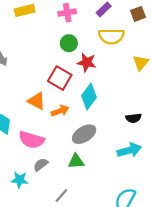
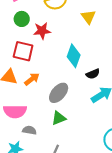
cyan diamond: (89, 97) -> (74, 56), moved
black semicircle: (133, 118) -> (93, 74), moved
gray semicircle: (41, 165) -> (29, 130), turned 64

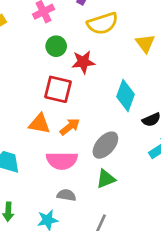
pink semicircle: (15, 111) -> (62, 161), moved

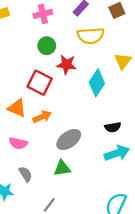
cyan diamond: (126, 96) -> (97, 83), moved
pink semicircle: (62, 161) -> (18, 143), moved, size x0.7
gray semicircle: (66, 195) -> (26, 174), turned 35

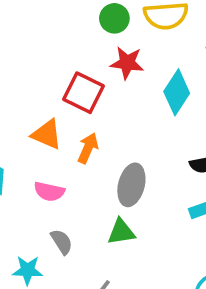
green circle: (47, 46) -> (114, 18), moved
orange arrow: (42, 117) -> (88, 148), turned -42
gray ellipse: (69, 139) -> (131, 185), turned -40

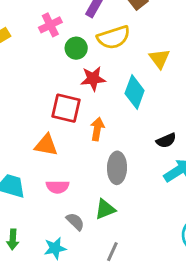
orange arrow: (88, 148) -> (97, 129), moved
green triangle: (121, 232) -> (105, 209), moved

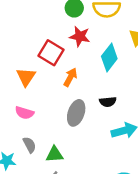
black semicircle: (166, 140) -> (108, 102), moved
orange triangle: (46, 145) -> (26, 77), turned 36
green triangle: (105, 209) -> (55, 154), moved

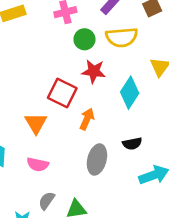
gray semicircle: (29, 145) -> (47, 201), turned -112

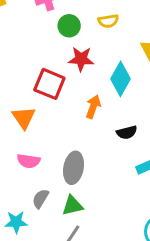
yellow semicircle: (122, 37) -> (108, 21), size x0.6
orange arrow: (87, 119) -> (93, 107), moved
gray ellipse: (97, 159) -> (74, 168), moved

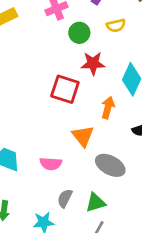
orange triangle: (24, 118) -> (83, 136), moved
gray ellipse: (74, 168) -> (110, 165), moved, turned -68

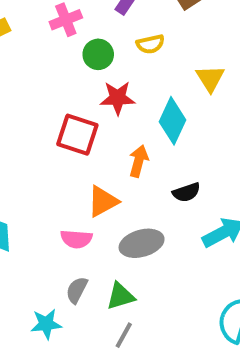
orange triangle: (83, 136) -> (103, 201), turned 40
pink semicircle: (51, 164) -> (76, 239), moved
gray ellipse: (110, 165) -> (142, 243), turned -44

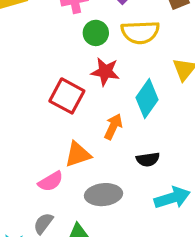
yellow semicircle: (150, 44) -> (140, 32), size x1.6
pink semicircle: (76, 239) -> (51, 181), turned -45

